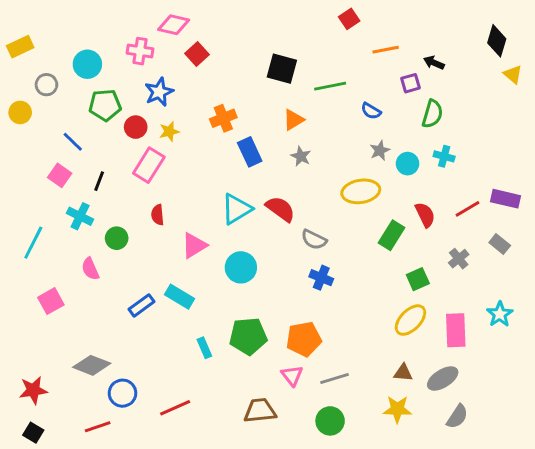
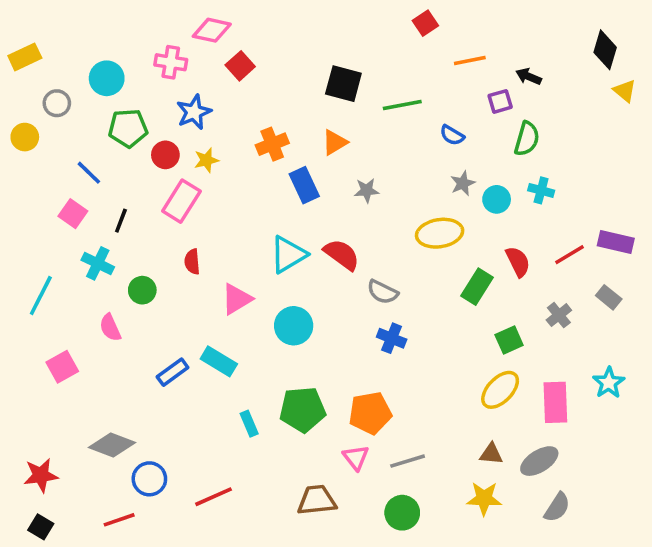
orange triangle: (294, 120) -> (335, 142), moved
gray star: (301, 156) -> (367, 190), turned -30

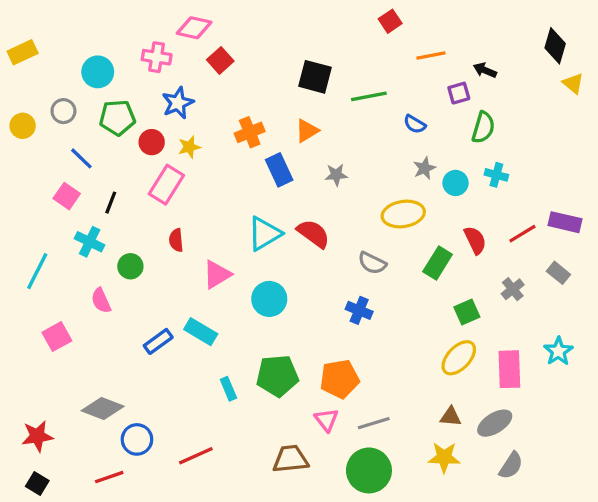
gray circle: (57, 103) -> (63, 111), moved
gray semicircle: (383, 292) -> (372, 263), moved
green circle: (402, 513) -> (369, 470), size x1.4

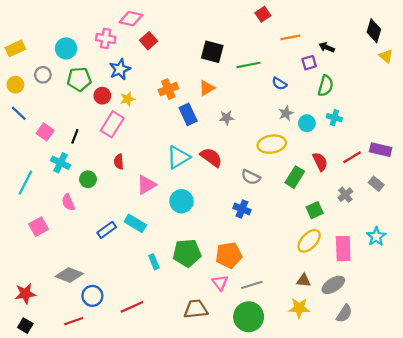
yellow rectangle: (23, 52) -> (15, 48), moved
blue line: (81, 158) -> (19, 113), moved

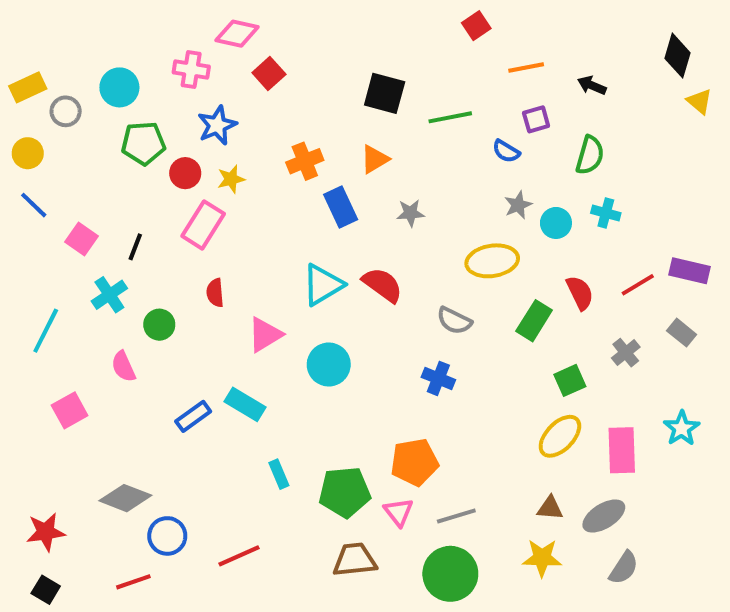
purple square: (309, 63) -> (536, 119), moved
gray circle: (43, 75) -> (66, 111), moved
cyan cross: (60, 163) -> (109, 295), turned 30
green pentagon: (187, 253) -> (345, 492), moved

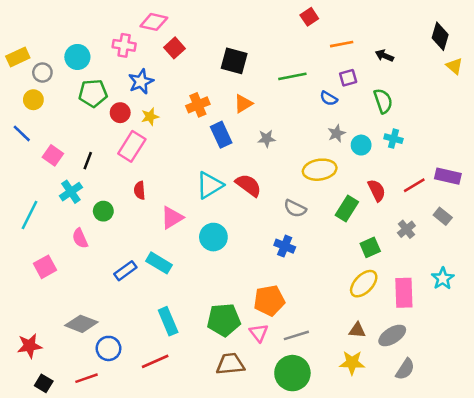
black square: (385, 93) -> (234, 61), moved
yellow circle: (28, 153) -> (33, 100), moved
green semicircle: (590, 155) -> (383, 101), turned -35
cyan rectangle: (279, 474) -> (168, 321), moved, size x1.5
black square: (46, 590) -> (44, 383), moved

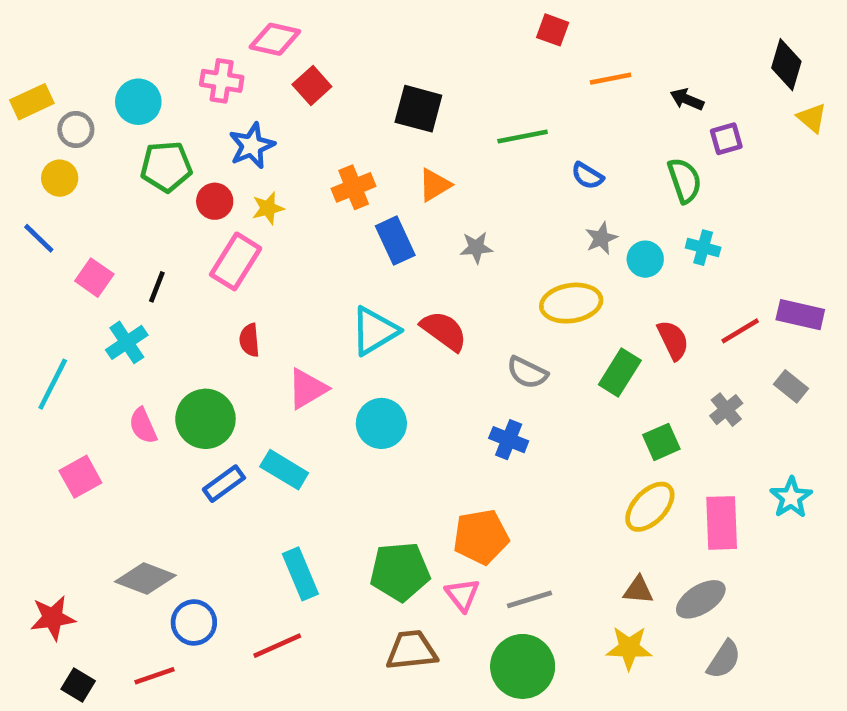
red square: (309, 17) -> (553, 30), turned -36
purple square: (348, 78) -> (726, 139), moved
green circle: (103, 211) -> (205, 419), moved, size x1.6

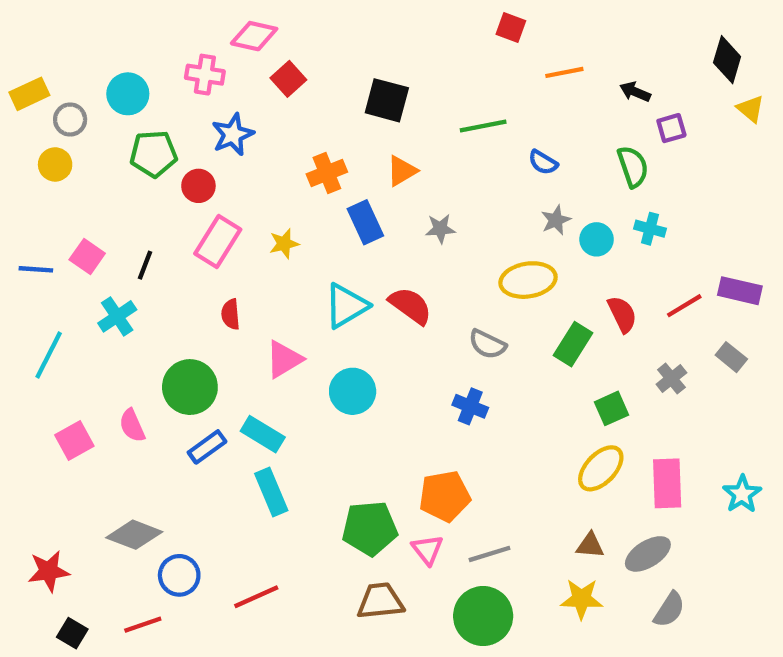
yellow star: (268, 208) -> (284, 244), moved
blue line: (39, 238) -> (36, 269), moved, turned -40
pink semicircle: (143, 426) -> (132, 426), moved
cyan star: (791, 498) -> (742, 494), moved
cyan rectangle: (300, 574) -> (271, 492), moved

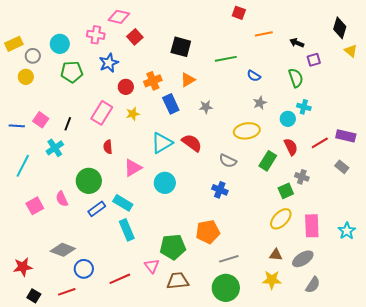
red circle: (198, 186) -> (126, 87), moved
cyan circle: (597, 239) -> (288, 119), moved
gray cross: (671, 378) -> (302, 177), moved, turned -32
pink triangle: (427, 550) -> (152, 266), moved

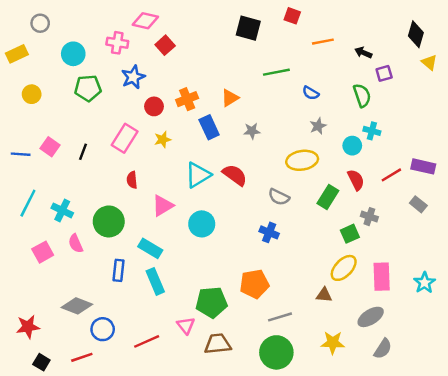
black square: (181, 47) -> (248, 28), moved
gray circle: (33, 56) -> (40, 23), moved
cyan cross: (55, 148) -> (62, 210), moved, turned -30
blue rectangle: (97, 209) -> (119, 270), moved, turned -48
brown triangle: (276, 255) -> (324, 295), moved

